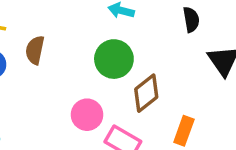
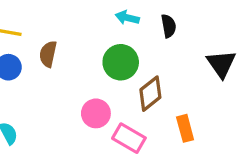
black semicircle: (191, 20) -> (169, 26), moved
orange rectangle: (184, 131) -> (185, 128), turned -35

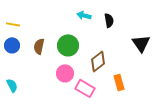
brown semicircle: (48, 54) -> (39, 46), moved
green circle: (121, 62) -> (68, 45), moved

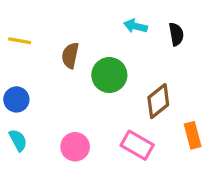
blue circle: (12, 45) -> (16, 99), moved
brown semicircle: (39, 46) -> (70, 55), moved
pink circle: (65, 73) -> (75, 147), moved

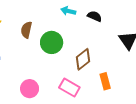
black semicircle: (176, 34) -> (95, 16), turned -56

